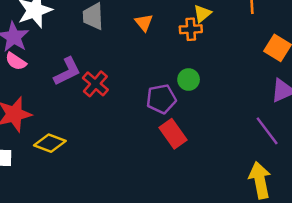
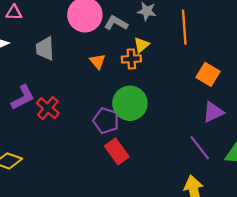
orange triangle: (144, 23) -> (98, 61), moved
green circle: (189, 80) -> (130, 103), size x1.8
purple pentagon: (161, 99) -> (106, 121), turned 30

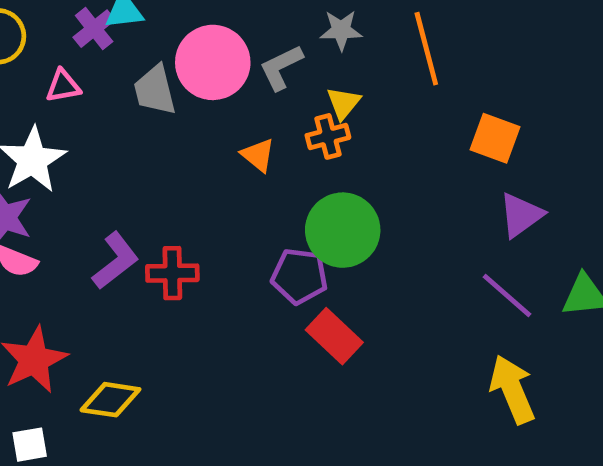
gray L-shape: (116, 23) -> (281, 67), turned -45
gray trapezoid: (45, 49) -> (155, 90), moved
red cross: (48, 108) -> (172, 273), turned -30

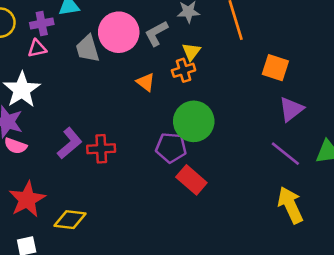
purple cross: (94, 29) -> (42, 23), moved, turned 30

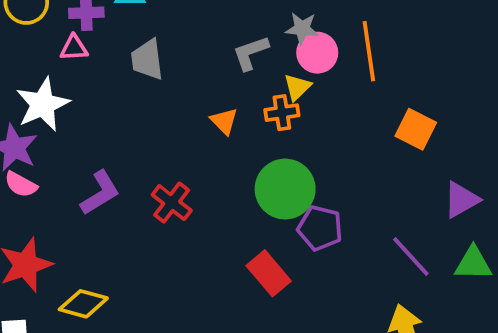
pink circle: (119, 32) -> (317, 53), moved, size x0.7
purple triangle: (291, 109) -> (461, 200), moved
purple pentagon: (171, 148) -> (320, 228), moved
red cross: (101, 149) -> (172, 203), moved, turned 32

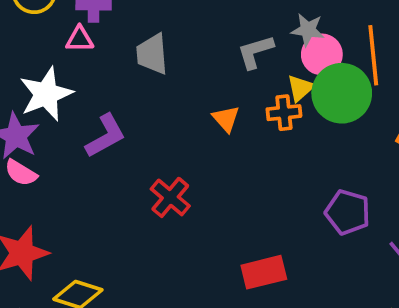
green circle: (285, 189) -> (342, 93), moved
purple L-shape: (100, 193) -> (106, 136), moved
purple pentagon: (320, 228) -> (348, 212), moved
red rectangle: (269, 273) -> (264, 272), turned -66

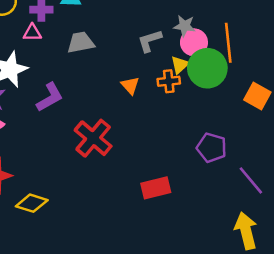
gray trapezoid: (152, 54) -> (81, 42), turned 84
red cross: (170, 197) -> (93, 138), size x1.4

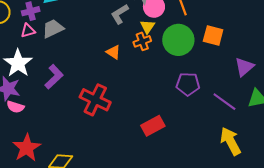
gray trapezoid: (81, 42) -> (53, 29), moved
green circle: (207, 68) -> (178, 40), moved

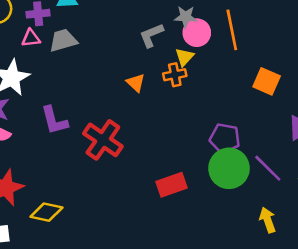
green circle: (178, 40) -> (229, 168), moved
purple L-shape: (54, 77) -> (54, 120), moved, turned 110
yellow arrow: (230, 141) -> (268, 220), size x0.7

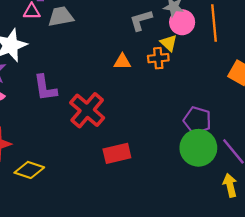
yellow triangle: (184, 57) -> (169, 43), turned -36
orange triangle: (136, 83) -> (122, 62), turned -48
red rectangle: (172, 185) -> (117, 153), moved
yellow arrow: (268, 220) -> (230, 185), moved

